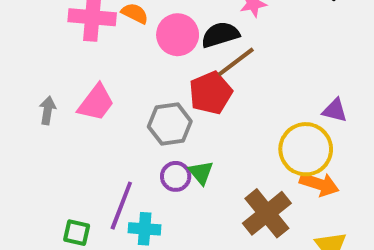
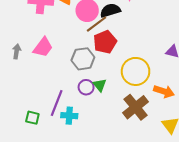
brown line: (236, 62) -> (97, 24), moved
yellow circle: (306, 149) -> (136, 71), moved

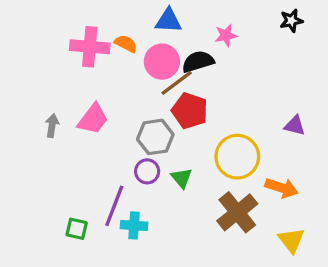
red pentagon: (105, 42) -> (190, 111), turned -30
purple circle: (86, 87) -> (147, 171), moved

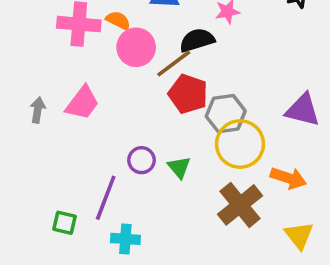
pink circle: (162, 62) -> (136, 47), moved
purple triangle: (295, 125) -> (303, 110), size x1.5
gray hexagon: (155, 137) -> (226, 114), moved
cyan cross: (134, 225) -> (125, 239), moved

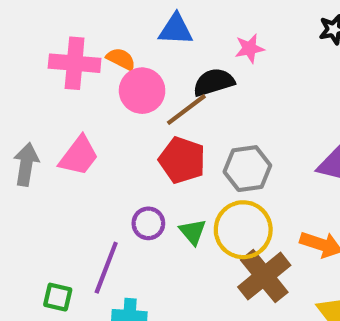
red pentagon: (188, 94) -> (182, 160), moved
gray arrow: (38, 110) -> (26, 164), size x1.4
yellow circle: (240, 144) -> (243, 230), moved

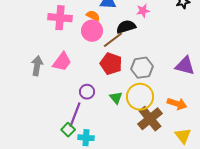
orange semicircle: (121, 59) -> (93, 16), moved
purple circle: (148, 223) -> (87, 92), moved
green square: (58, 297) -> (68, 130), moved, turned 32

